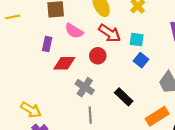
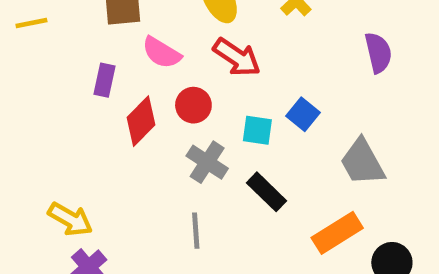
cyan square: (137, 40) -> (257, 130), moved
red circle: (98, 56) -> (193, 105), moved
red diamond: (64, 63) -> (141, 121), turned -45
gray cross: (85, 87) -> (207, 162), moved

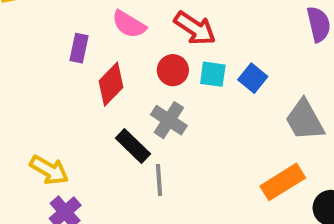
red circle: (193, 105) -> (173, 70), moved
cyan square: (257, 130) -> (213, 74), moved
black rectangle: (266, 192) -> (133, 146), moved

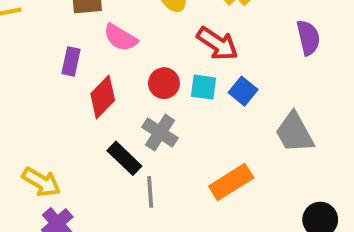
red arrow: (195, 28) -> (217, 44), moved
orange rectangle: (283, 182) -> (231, 182), moved

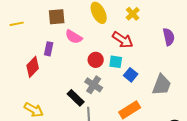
blue square: (243, 91) -> (131, 75), moved
red diamond: (103, 97) -> (33, 67), moved
gray trapezoid: (294, 133) -> (162, 85), turned -130

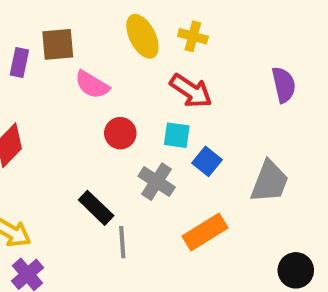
yellow cross: (133, 14) -> (193, 36), moved, turned -32
purple rectangle: (49, 49) -> (19, 63), moved
red circle: (96, 60) -> (120, 133), moved
gray cross: (94, 85) -> (157, 182), moved

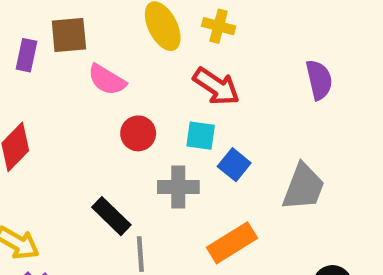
gray cross: (157, 182) -> (178, 187), turned -33

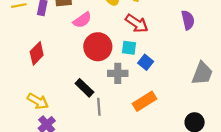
pink semicircle: (107, 80) -> (82, 20), turned -66
red circle: (138, 133) -> (98, 47), size x1.6
gray trapezoid: (303, 187) -> (202, 73), moved

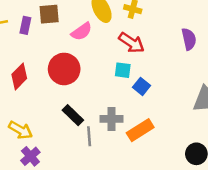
pink semicircle: (82, 20) -> (82, 32), moved
red circle: (98, 47) -> (64, 69), moved
gray cross: (118, 73) -> (112, 119), moved

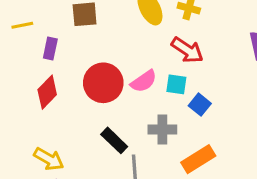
purple rectangle: (25, 25) -> (50, 49), moved
pink semicircle: (82, 32) -> (144, 81), moved
gray cross: (112, 119) -> (162, 130), moved

